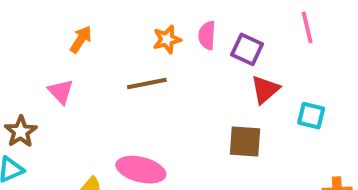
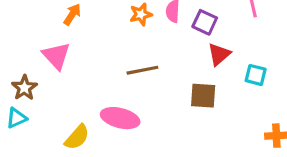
brown line: (147, 83) -> (142, 70), moved
pink triangle: (61, 91) -> (56, 56), size x1.4

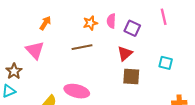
red triangle: (219, 54) -> (125, 53), moved
brown line: (142, 70) -> (82, 47), moved

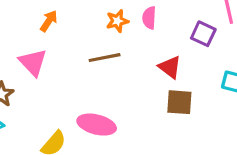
purple square: (132, 28) -> (203, 34), moved
red triangle: (125, 53) -> (170, 67), turned -42

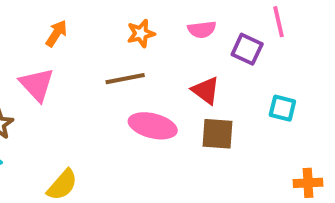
pink semicircle: (149, 18) -> (202, 30), moved, turned -100
pink ellipse: (97, 125) -> (153, 126), moved

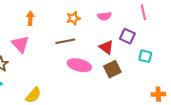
orange arrow: (56, 33) -> (30, 18), turned -32
purple square: (247, 49) -> (127, 36), moved
brown square: (218, 134) -> (112, 69), turned -30

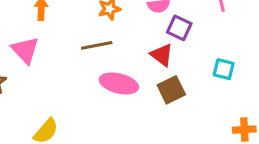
purple square: (127, 36) -> (179, 28), moved

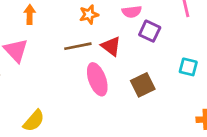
red triangle: (162, 55) -> (111, 46), moved
pink ellipse: (119, 83) -> (97, 79), turned 56

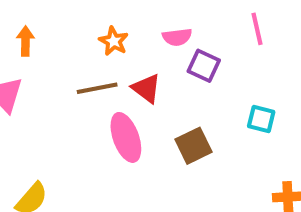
orange star: (89, 15) -> (114, 41), turned -30

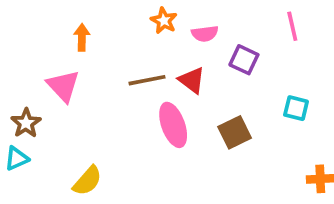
pink semicircle: (177, 37) -> (205, 34), moved
orange star: (114, 41) -> (164, 21), moved

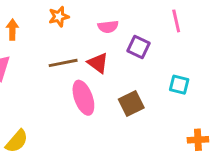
orange star: (164, 21) -> (59, 17), moved, turned 30

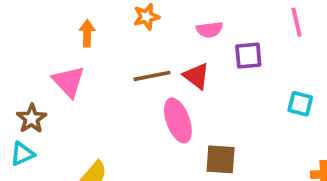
purple square: (139, 47) -> (248, 56), turned -30
brown square: (131, 104) -> (221, 159), moved, turned 30

